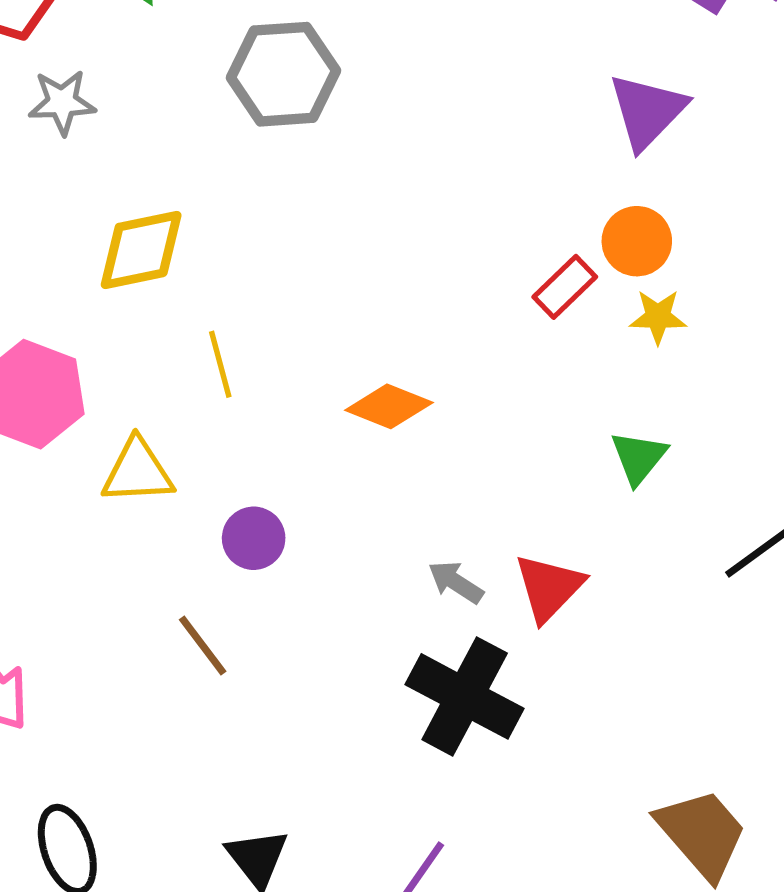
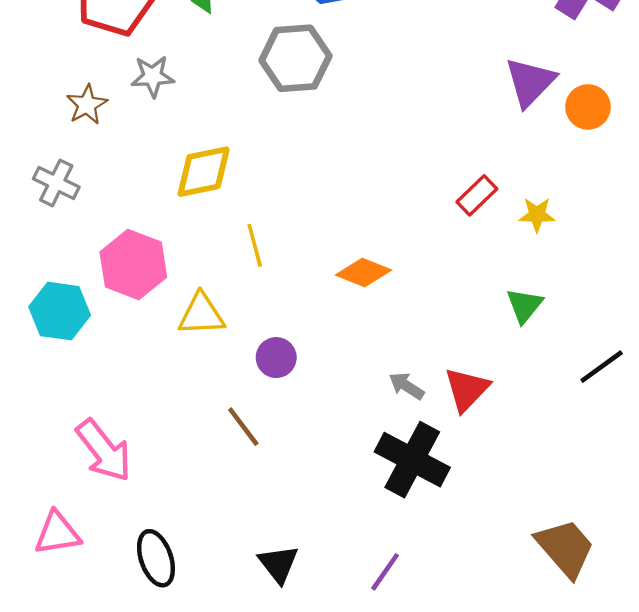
orange circle: (637, 241) -> (588, 107), moved

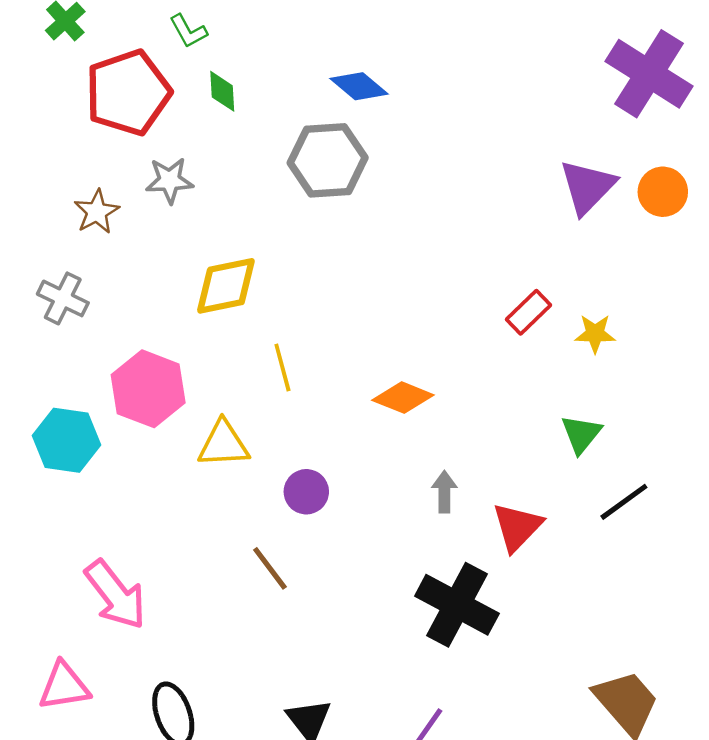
orange circle: (588, 107) -> (663, 192), moved
black line: (602, 367) -> (624, 502), moved
gray arrow: (407, 386) -> (444, 492), moved, turned 57

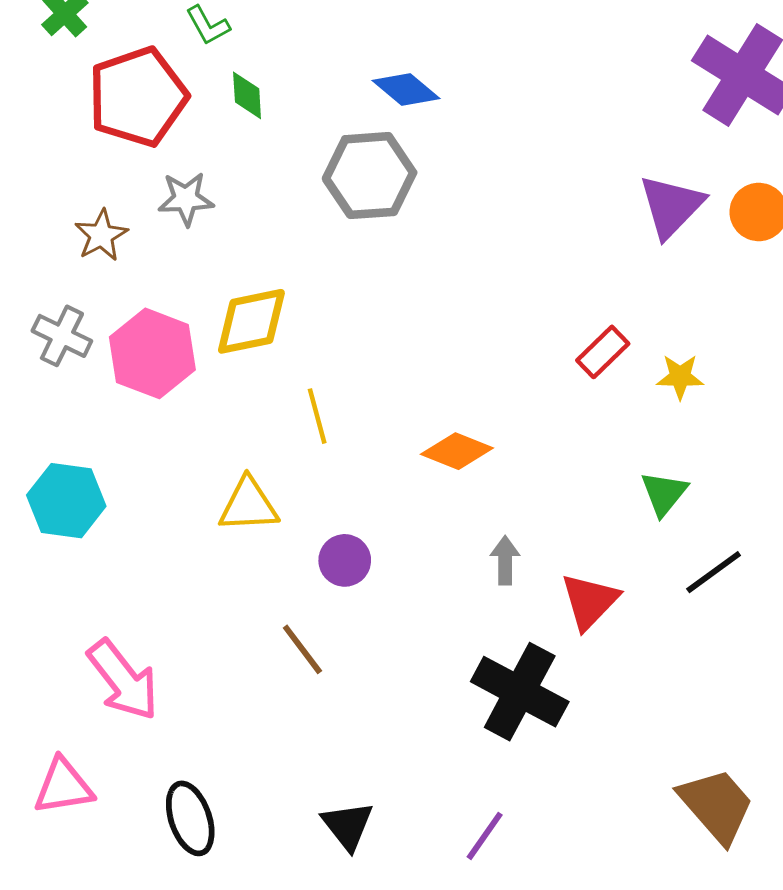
pink hexagon: (148, 389) -> (152, 353), moved

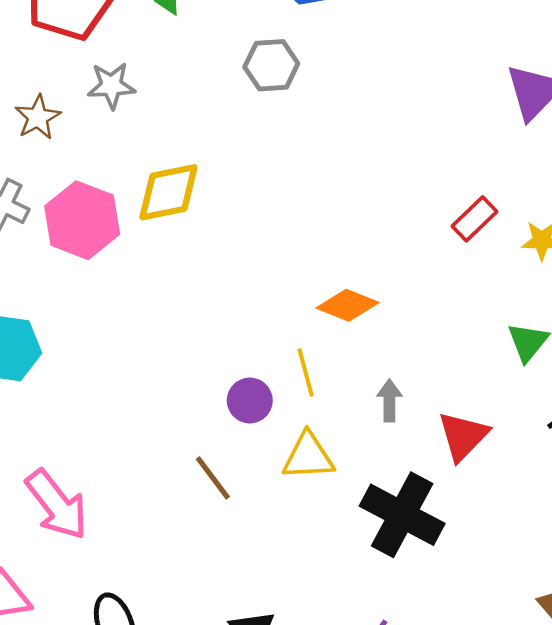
gray hexagon: (370, 176) -> (271, 65), size x0.7
yellow line: (317, 416) -> (306, 373), moved
yellow triangle: (249, 505) -> (308, 456), moved

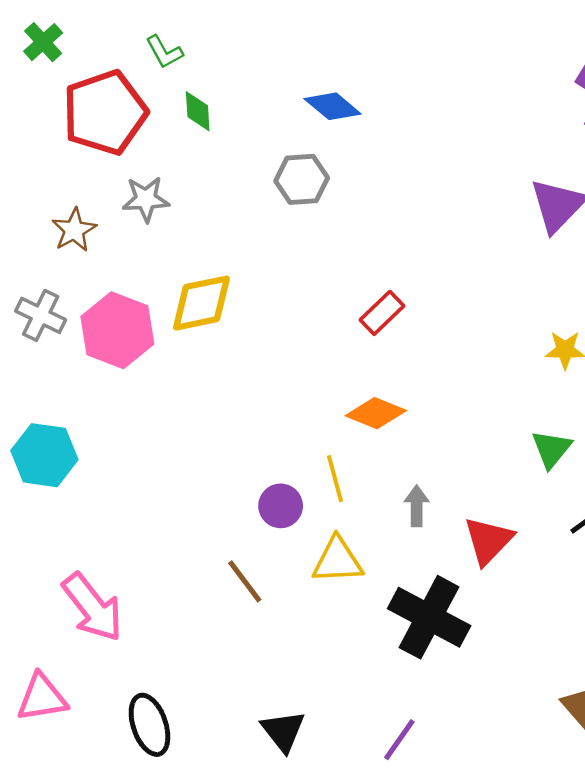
red rectangle: (475, 219) -> (382, 313), moved

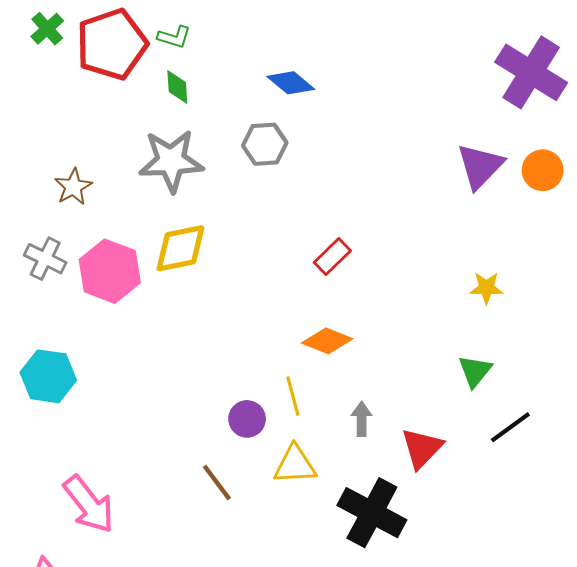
green L-shape: (164, 52) -> (174, 37), moved, turned -44
red pentagon: (105, 113) -> (112, 44), moved
gray star: (146, 199) -> (171, 161), moved, size x1.6

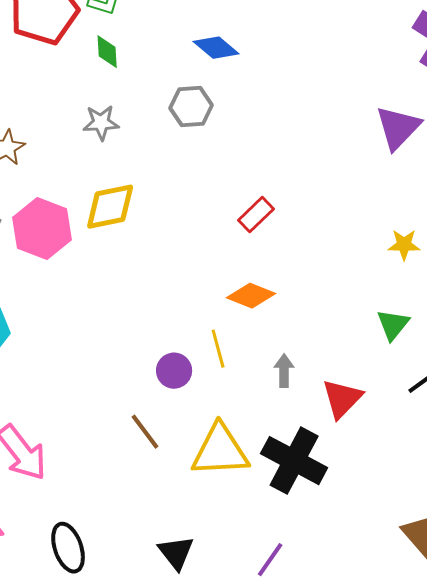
gray star: (171, 161) -> (101, 123), size x0.6
yellow triangle: (295, 465) -> (220, 451), moved, size x1.4

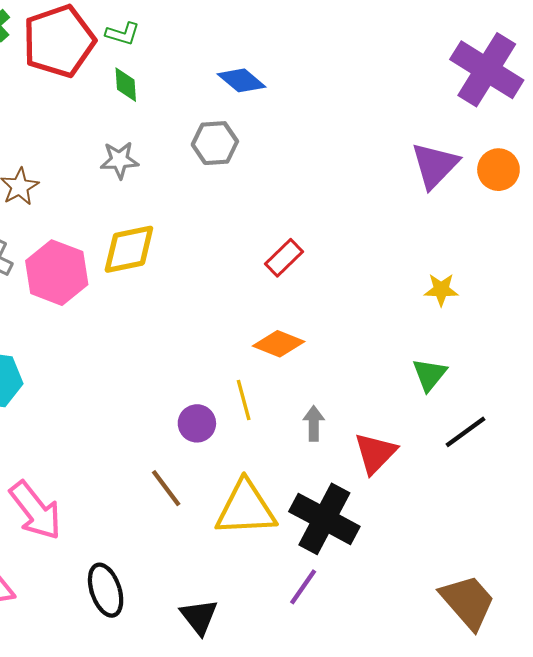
black ellipse: (68, 548) -> (106, 590), moved
purple line: (270, 560) -> (303, 587), moved

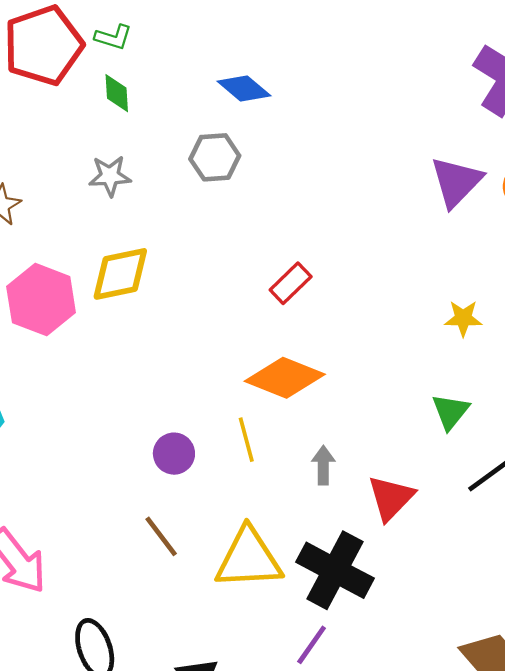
orange diamond: (279, 344) -> (285, 378), size x1.4
purple circle: (197, 423) -> (174, 454), moved

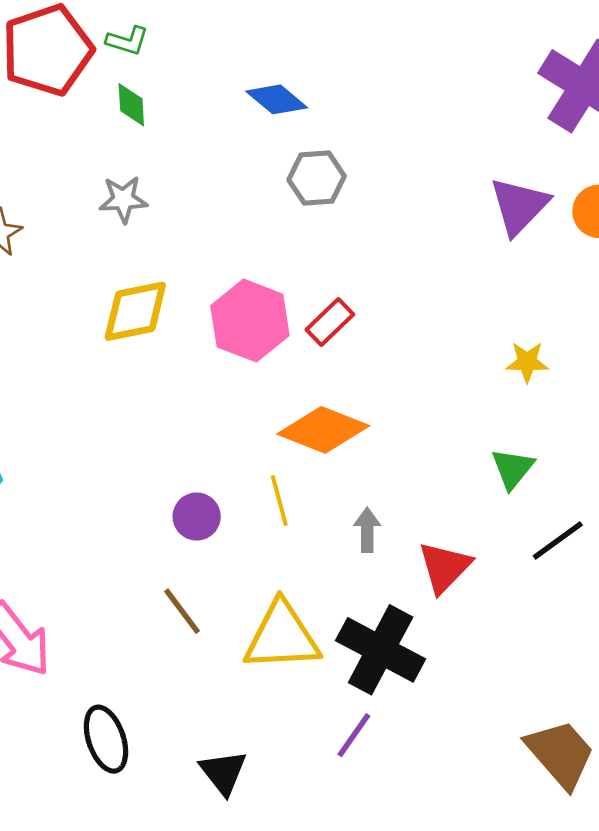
gray hexagon: (215, 157) -> (317, 178), moved
pink hexagon: (41, 300) -> (250, 321), moved

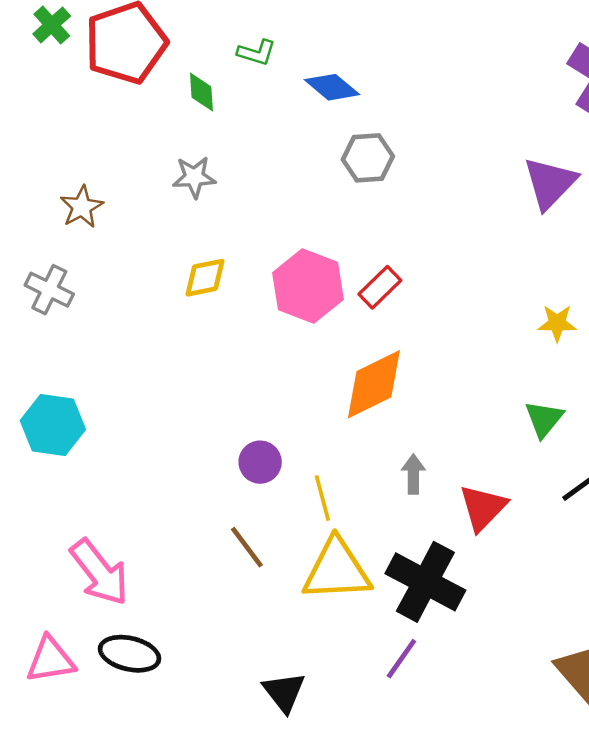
green L-shape: (127, 41) -> (256, 52), moved
yellow diamond: (135, 311) -> (205, 278), size x0.7
orange diamond: (323, 430) -> (374, 384), turned -48
yellow line: (279, 501) -> (322, 498), moved
black ellipse: (106, 739) -> (130, 654), moved, turned -58

